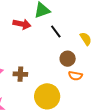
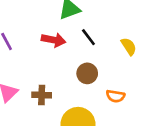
red arrow: (22, 24) -> (54, 40), moved
brown circle: (68, 59) -> (87, 73), moved

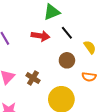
yellow semicircle: (129, 46) -> (90, 47), moved
brown cross: (42, 95) -> (33, 78), turned 32

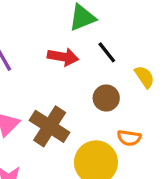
orange semicircle: (89, 77) -> (129, 138), moved
brown cross: (33, 78) -> (50, 126), size x1.6

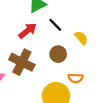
red arrow: (63, 57) -> (28, 31), turned -42
brown cross: (50, 126) -> (22, 62), moved

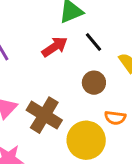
brown cross: (22, 62) -> (44, 115), moved

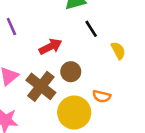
red arrow: (55, 47) -> (50, 47), moved
brown circle: (94, 83) -> (71, 72), moved

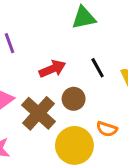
black line: (91, 29) -> (98, 68), moved

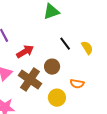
red arrow: (52, 69) -> (25, 51), moved
yellow circle: (74, 145) -> (57, 98), size x0.7

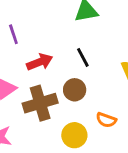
black line: (65, 44) -> (83, 57), moved
brown cross: (30, 79) -> (40, 103), turned 30

